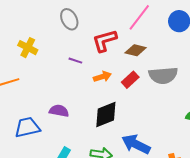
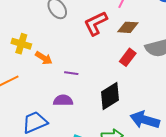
purple line: (75, 61) -> (71, 73), moved
orange arrow: (102, 77) -> (44, 58), moved, turned 60

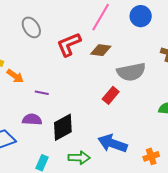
red rectangle: (128, 57) -> (111, 95), moved
black diamond: (110, 96) -> (63, 127), moved

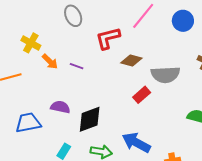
brown diamond: (101, 50) -> (131, 60), moved
purple line: (42, 93) -> (77, 66), moved

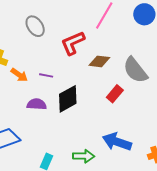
gray semicircle: (165, 75) -> (135, 70), turned 64
purple semicircle: (60, 107) -> (37, 104), moved
black diamond: (90, 119) -> (68, 99), moved

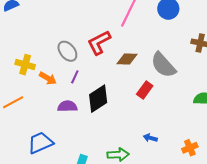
gray ellipse: (35, 26) -> (67, 51), moved
purple line: (46, 75) -> (75, 77), turned -72
blue arrow: (117, 142) -> (150, 138), size x0.5

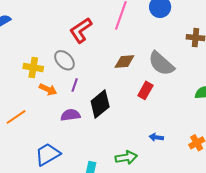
red L-shape: (99, 42) -> (81, 30), moved
yellow cross: (25, 65) -> (33, 67), moved

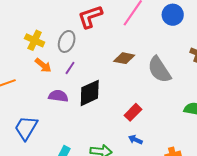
gray ellipse: (64, 60) -> (67, 41), turned 50
red rectangle: (145, 90) -> (133, 112), moved
blue trapezoid: (48, 154) -> (26, 128), turned -44

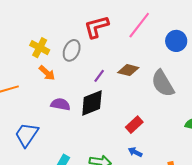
blue circle: (173, 15) -> (176, 41), moved
purple line: (70, 68) -> (99, 76), moved

